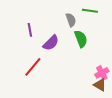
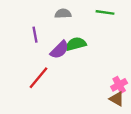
gray semicircle: (71, 20) -> (63, 14), moved, turned -72
green semicircle: (81, 39) -> (76, 44), moved, turned -84

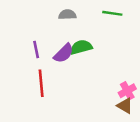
purple line: (35, 35) -> (36, 50), moved
red line: (39, 78) -> (41, 83), turned -45

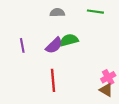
purple line: (36, 50) -> (22, 45), moved
red line: (41, 83) -> (53, 80), moved

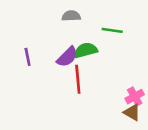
green line: (95, 12) -> (112, 30), moved
red line: (53, 80) -> (78, 79), moved

